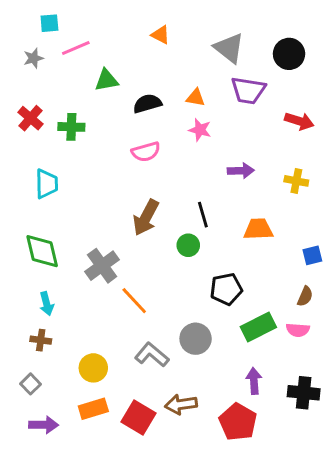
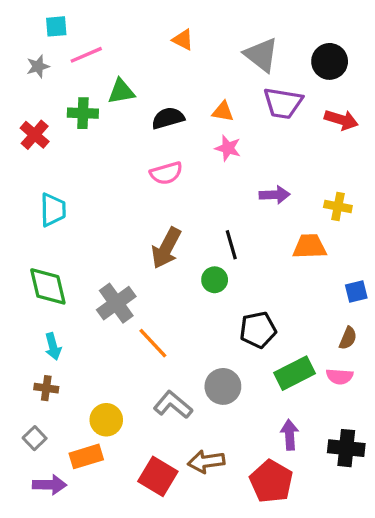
red arrow: (299, 121) -> (341, 120), moved
green cross: (71, 127) -> (83, 113), moved
orange trapezoid: (258, 229) -> (310, 246), moved
orange rectangle: (93, 409) -> (86, 456), moved

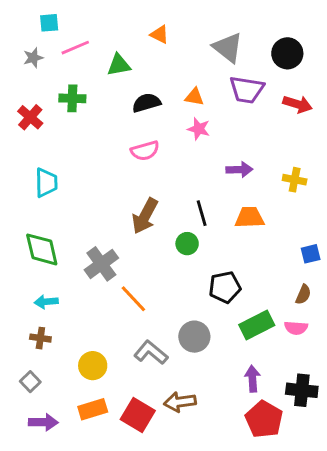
green triangle: (121, 91) -> (119, 65), moved
orange trapezoid: (310, 246) -> (250, 217), moved
cyan arrow: (53, 346) -> (46, 302), turned 100
orange rectangle: (86, 456) -> (93, 409), moved
red pentagon: (271, 481) -> (264, 419), moved

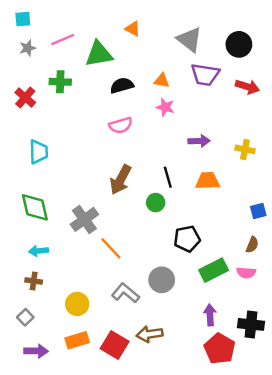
cyan square: (49, 23) -> (23, 19), moved
green triangle: (119, 65) -> (99, 54), size x1.4

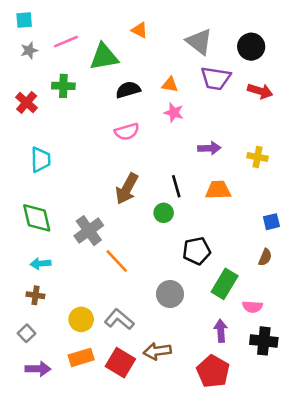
green rectangle: (214, 270) -> (225, 284), turned -32
pink semicircle: (246, 273) -> (252, 307), moved
gray L-shape: (125, 293) -> (119, 319), moved
red pentagon: (220, 349) -> (213, 371), moved

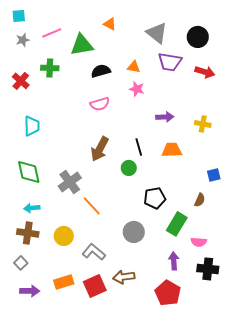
brown semicircle: (265, 257) -> (200, 200), moved
brown cross: (35, 295) -> (28, 233), size x1.5
yellow circle: (81, 319) -> (64, 236), moved
red square: (120, 363) -> (95, 286), turned 35

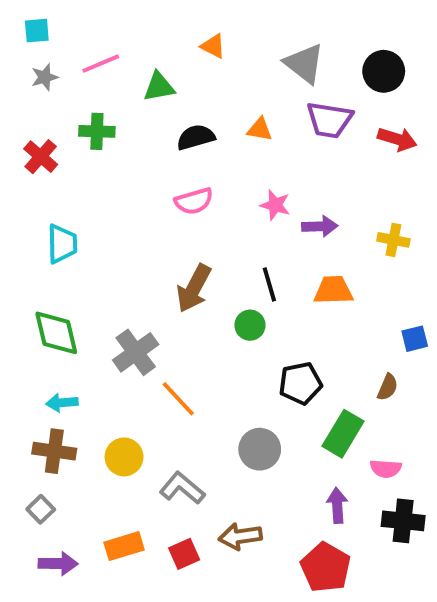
green triangle: (82, 45) -> (159, 87), size x0.7
pink star: (137, 89) -> (275, 205), moved
red square: (95, 286) -> (184, 554), size x0.7

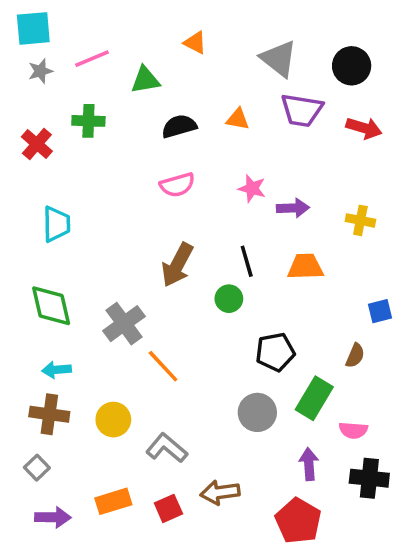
cyan square: (37, 31) -> (33, 28), size x1.5
gray circle: (260, 449) -> (257, 412), moved

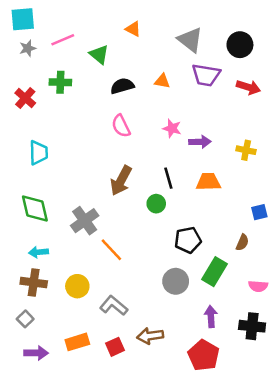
green triangle: (145, 80) -> (99, 54), turned 50
pink semicircle: (177, 185) -> (121, 126), turned 80
pink semicircle: (353, 430) -> (258, 286), moved

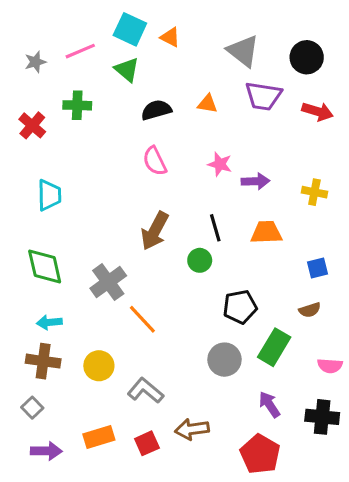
cyan square: (23, 19) -> (130, 29), moved, turned 30
blue square: (259, 212) -> (318, 268), moved
brown semicircle: (242, 242) -> (310, 310), turned 49
purple arrow: (211, 316) -> (269, 404), turned -30

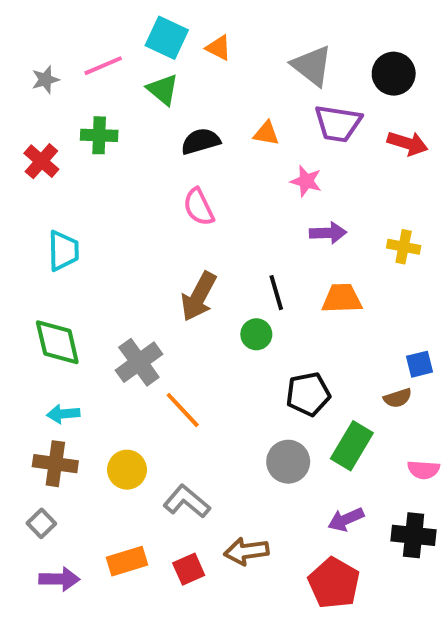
pink star: (220, 164) -> (306, 181), moved
blue square: (318, 268) -> (420, 364), moved
purple arrow: (269, 404) -> (346, 519), turned -80

